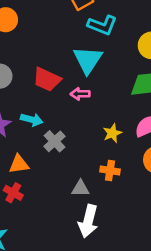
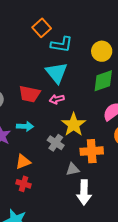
yellow star: (112, 133) -> (74, 125), moved, size x1.6
gray cross: (55, 141) -> (56, 143), moved
orange cross: (110, 170) -> (92, 151), size x1.5

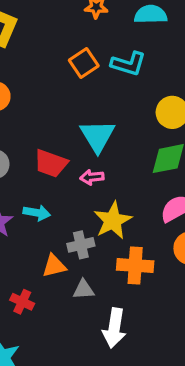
cyan L-shape: (62, 44) -> (128, 64), moved
gray cross: (56, 143) -> (81, 245), turned 35
orange triangle: (23, 162) -> (54, 266), moved
gray triangle: (73, 169) -> (84, 289), moved

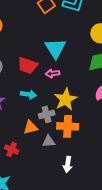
cyan arrow: (37, 213) -> (29, 94), moved
orange cross: (135, 265) -> (68, 126), moved
white arrow: (114, 328) -> (68, 164), size x0.7

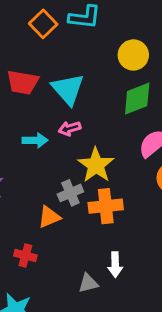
red trapezoid: (27, 65) -> (23, 82), moved
cyan arrow: (29, 94) -> (35, 140), moved
gray triangle: (49, 141) -> (88, 283), moved

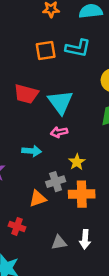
orange square: (43, 24) -> (46, 50), turned 30
cyan arrow: (35, 140) -> (32, 151), moved
yellow star: (96, 165) -> (77, 162), size x0.6
gray triangle: (88, 283) -> (59, 242), moved

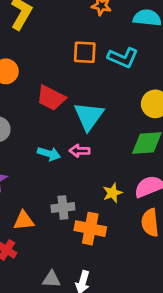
cyan arrow: (32, 151) -> (49, 154), moved
yellow star: (77, 162) -> (113, 193), moved
orange triangle: (38, 199) -> (24, 221), moved

